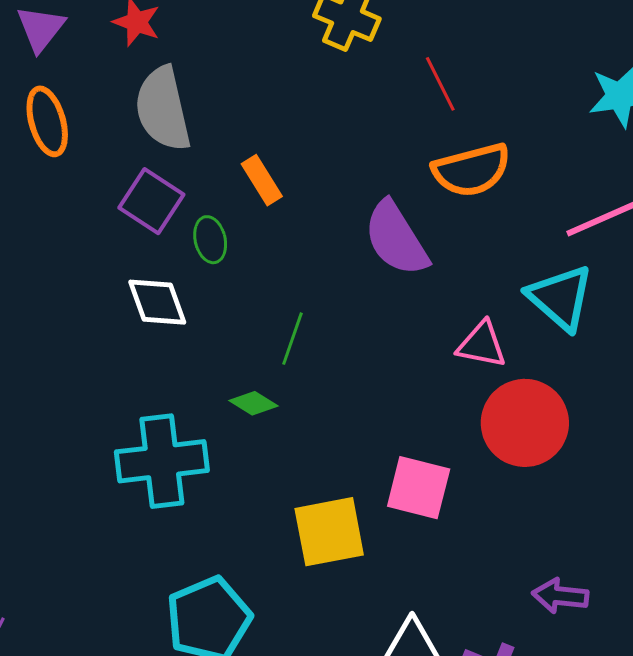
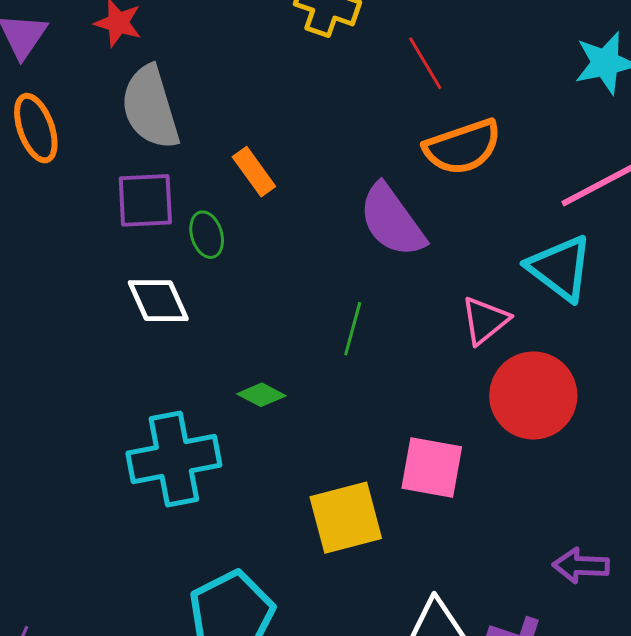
purple square: (151, 201) -> (145, 200), turned -32
green line: (293, 339) -> (353, 329), moved
pink triangle: (482, 345) -> (485, 320), turned -46

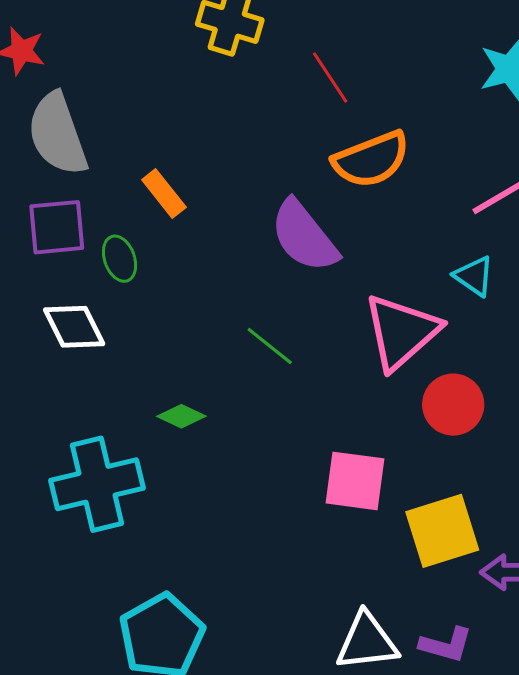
cyan triangle: (560, 268) -> (474, 276), size x0.6
pink triangle: (485, 320) -> (401, 332), size x1.6
green line: (353, 329) -> (270, 346), turned -64
red circle: (533, 396) -> (453, 405), size x0.7
yellow square: (346, 518) -> (442, 531), moved

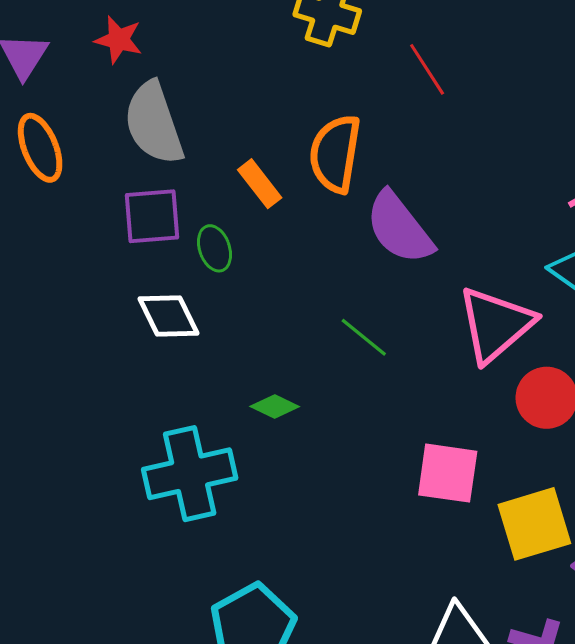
orange semicircle: (371, 159) -> (335, 154), moved, turned 120

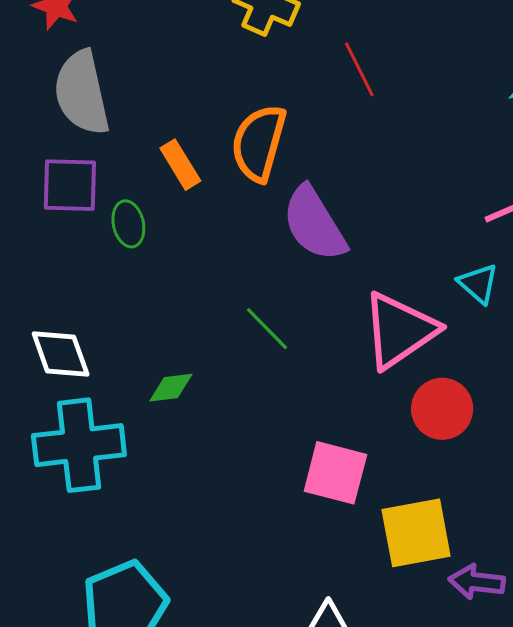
white diamond: (168, 316) -> (61, 354), moved
green diamond: (275, 407) -> (171, 388), turned -39

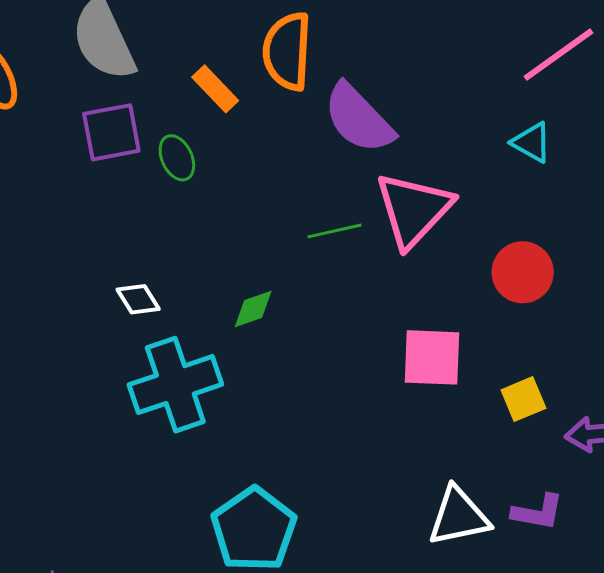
green line: (267, 329) -> (335, 231), turned -46
pink triangle: (399, 330) -> (414, 210), moved
white diamond: (61, 354) -> (138, 299), size x0.7
yellow square: (416, 533) -> (523, 399), size x0.6

